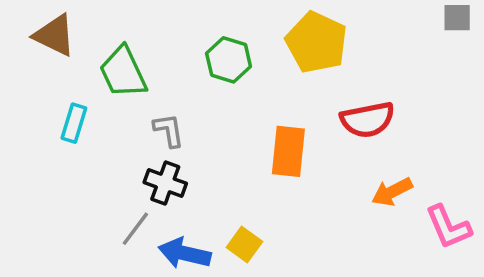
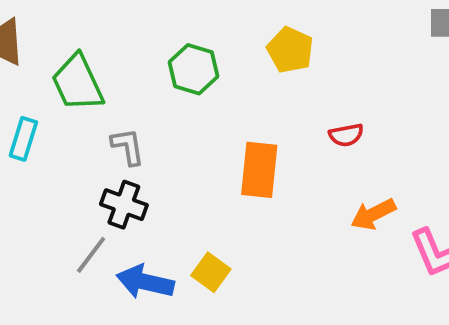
yellow pentagon: (317, 42) -> (290, 50), size x0.7
red semicircle: (367, 120) -> (346, 135), size x0.6

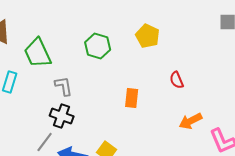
red semicircle: (346, 135) -> (177, 80), turned 78
orange rectangle: (259, 170) -> (132, 98), size x0.7

